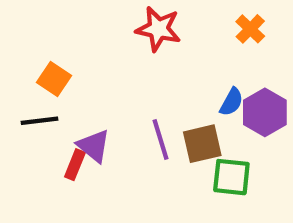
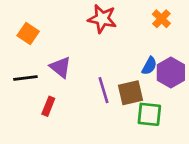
orange square: (54, 79) -> (28, 34), moved
purple triangle: (94, 146) -> (60, 67), moved

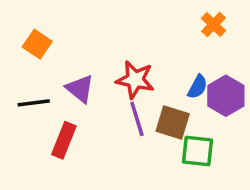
red star: (102, 19) -> (135, 80), moved
brown square: (130, 93) -> (173, 122), turned 30
red rectangle: (48, 106) -> (64, 140), size x1.4

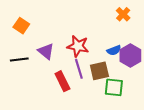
blue semicircle: (197, 87) -> (114, 50), turned 40
brown square: (173, 122) -> (99, 71), turned -30
red rectangle: (64, 140) -> (62, 81), moved, turned -48

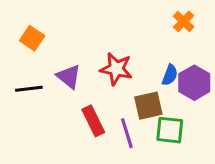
blue semicircle: (114, 50) -> (170, 75), turned -48
purple line: (79, 69) -> (127, 133), moved

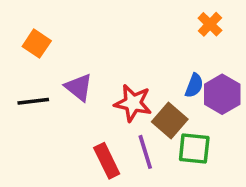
red star: (116, 69) -> (133, 103), moved
brown square: (148, 106) -> (170, 120), turned -36
red rectangle: (93, 121) -> (107, 161), moved

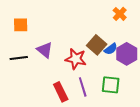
orange square: (37, 44) -> (21, 25), turned -35
blue semicircle: (194, 86) -> (111, 49), turned 32
brown square: (170, 120) -> (97, 45), moved

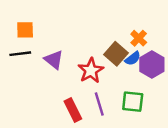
orange cross: (120, 14) -> (139, 38), moved
black line: (19, 58) -> (20, 54), moved
red star: (76, 59) -> (91, 70), turned 30

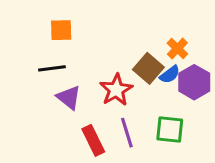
orange square: (25, 30) -> (61, 30), moved
black line: (20, 54) -> (52, 68), moved
purple triangle: (54, 60) -> (69, 97), moved

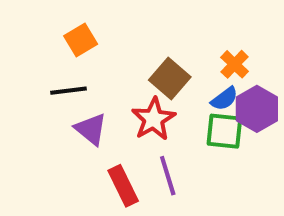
orange square: (61, 30) -> (81, 40), turned -30
brown square: (148, 68) -> (170, 78), moved
green square: (170, 130) -> (224, 131), moved

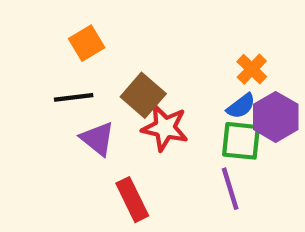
brown square: (170, 78) -> (143, 95), moved
red star: (154, 119) -> (165, 128), turned -30
purple line: (168, 176) -> (230, 189), moved

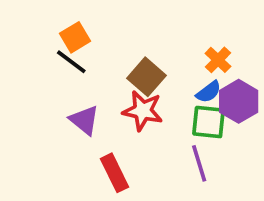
brown square: (143, 95) -> (146, 77), moved
black line: (74, 97) -> (71, 62), moved, turned 44

